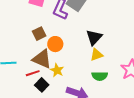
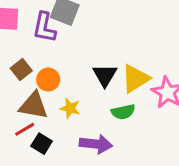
black triangle: (94, 37) -> (105, 75), moved
yellow triangle: (97, 55) -> (135, 79), moved, size x1.5
yellow star: (57, 70) -> (70, 108), moved

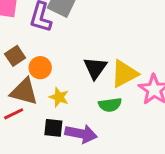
black square: (42, 144) -> (53, 128), moved, turned -30

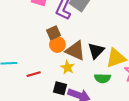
brown square: (15, 56) -> (53, 33), moved
brown triangle: (24, 92) -> (75, 51), moved

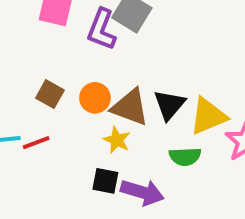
brown square: (53, 33) -> (50, 94), moved, turned -32
red line: (34, 74) -> (36, 143), moved

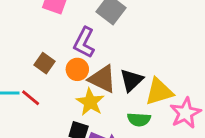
purple L-shape: (102, 29) -> (84, 43), moved
yellow star: (117, 140) -> (90, 102), size x1.4
red line: (36, 143) -> (31, 98), turned 54

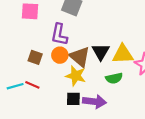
brown triangle: (102, 79) -> (80, 57), turned 30
yellow triangle: (159, 92) -> (123, 54), turned 30

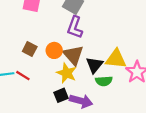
purple L-shape: (59, 35) -> (75, 27), moved
black triangle: (101, 52) -> (94, 65), moved
black square: (73, 99) -> (61, 95), turned -32

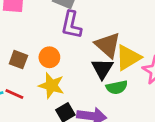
brown triangle: (73, 55) -> (108, 45), moved
yellow triangle: (116, 59) -> (128, 58), turned -30
yellow star: (67, 73) -> (51, 86), moved

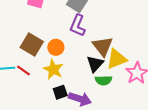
brown square: (18, 60) -> (32, 45), size x1.5

